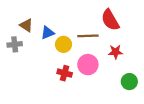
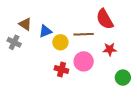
gray cross: (15, 44) -> (14, 42), turned 32

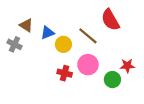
brown line: (84, 34) -> (88, 36), turned 42
red star: (110, 49) -> (127, 66), moved
green circle: (123, 78) -> (112, 80), moved

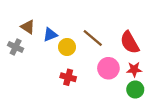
red semicircle: (110, 20) -> (130, 43), moved
pink circle: (88, 65) -> (108, 68), moved
green circle: (112, 80) -> (135, 90), moved

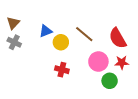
brown triangle: (28, 27) -> (13, 23), moved, turned 40
green circle: (135, 90) -> (110, 81), moved

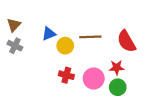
brown line: (84, 34) -> (90, 37), turned -42
pink circle: (98, 62) -> (94, 78), moved
red star: (122, 63) -> (117, 68), moved

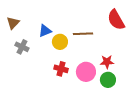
red semicircle: (126, 41) -> (116, 20), moved
gray cross: (15, 46) -> (22, 47), moved

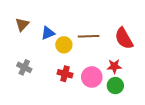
red semicircle: (116, 20) -> (124, 38), moved
brown triangle: (13, 23) -> (22, 24), moved
gray cross: (22, 47) -> (24, 67), moved

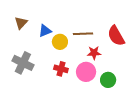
red star: (114, 66) -> (94, 53), moved
gray cross: (24, 67) -> (23, 63), size x1.5

